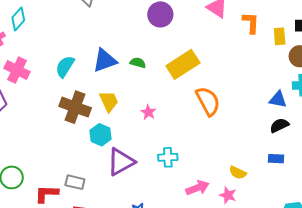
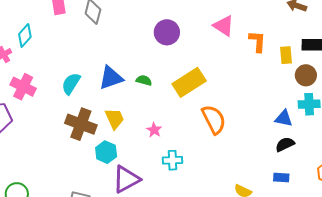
cyan cross: (168, 157) -> (172, 160), moved

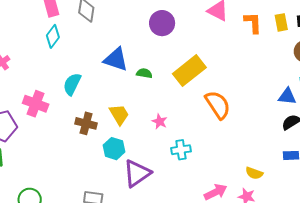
cyan diamond: (25, 36) -> (53, 36), moved
yellow rectangle: (286, 55) -> (281, 22), moved
blue triangle: (111, 78) -> (116, 59), moved, turned 44
pink cross: (23, 87) -> (36, 104), moved
brown cross: (81, 124) -> (86, 123), size x0.7

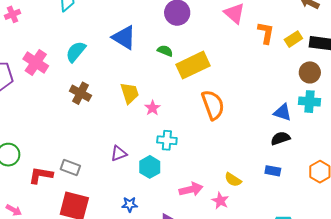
yellow rectangle: (281, 22) -> (293, 39), turned 54
green semicircle: (144, 73) -> (165, 51), moved
yellow trapezoid: (119, 114) -> (130, 93), moved
cyan hexagon: (114, 149) -> (150, 167), moved
purple triangle: (137, 173) -> (119, 153), size x0.6

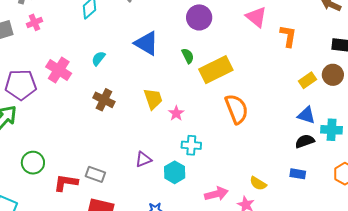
yellow rectangle: (293, 39) -> (307, 80), moved
green semicircle: (165, 51) -> (188, 56), turned 42
cyan semicircle: (76, 52) -> (98, 58), size x0.7
cyan cross: (309, 102) -> (332, 130), moved

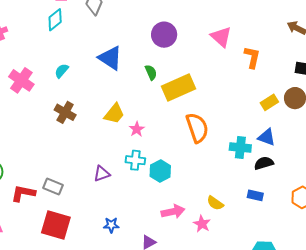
yellow trapezoid: (153, 99) -> (114, 114), turned 55
cyan cross: (332, 130) -> (240, 147), moved
cyan cross: (191, 145) -> (135, 160), moved
cyan hexagon: (175, 172) -> (160, 171), moved

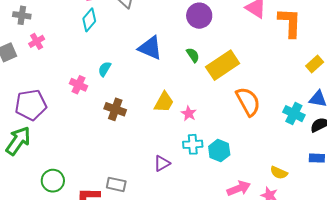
orange L-shape: (252, 57) -> (290, 23), size x1.4
pink cross: (21, 80) -> (79, 85), moved, size x0.7
cyan cross: (240, 147) -> (294, 114), turned 30

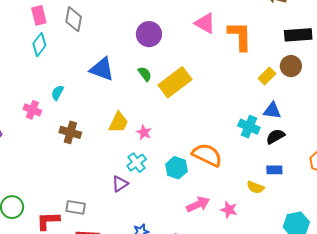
orange semicircle: (248, 102) -> (207, 155), moved, turned -32
cyan cross: (193, 144) -> (137, 163), moved, turned -30
yellow semicircle: (279, 173) -> (255, 187), moved

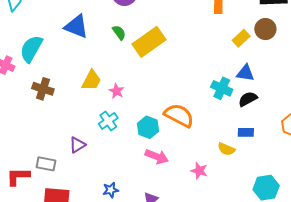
cyan semicircle: (57, 93) -> (31, 49), size x1.8
purple triangle: (120, 184) -> (77, 145), moved
pink arrow: (198, 204) -> (157, 157), moved, turned 45

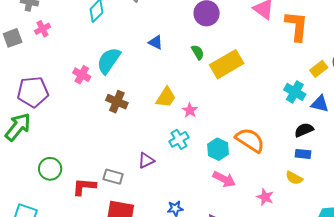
blue triangle: (76, 26) -> (156, 42), size x0.6
cyan cross: (222, 88) -> (295, 92), moved
black semicircle: (248, 99) -> (304, 130), moved
blue rectangle: (246, 132) -> (303, 154), moved

